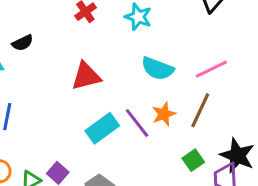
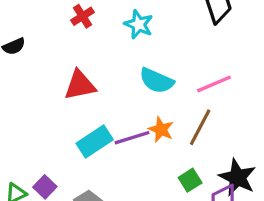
orange star: (164, 114) -> (161, 129), turned -30
purple line: (137, 123) -> (132, 138), turned -72

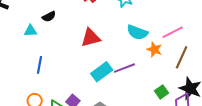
brown line: (200, 127) -> (182, 57), moved
orange star: (161, 129) -> (154, 49), moved

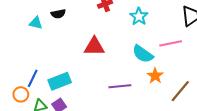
pink line: (173, 32) -> (171, 43), moved
blue line: (39, 65) -> (33, 78), moved
cyan rectangle: (102, 72) -> (60, 81), moved

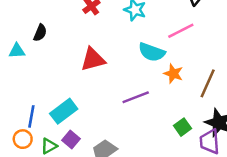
black semicircle: (58, 14) -> (40, 33), turned -40

